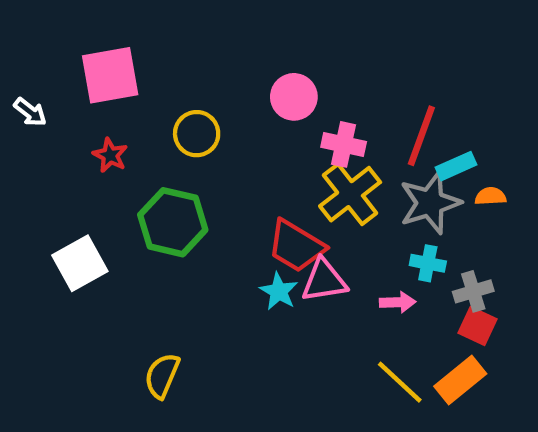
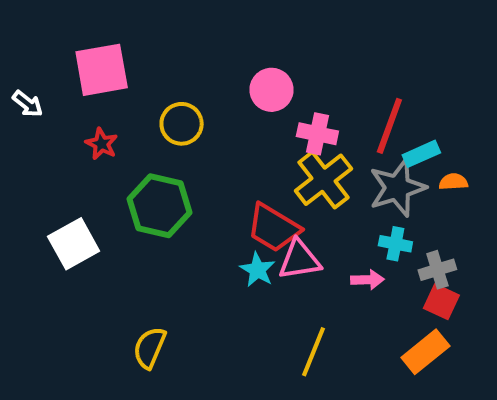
yellow line: (400, 382) -> (313, 352), moved, turned 69

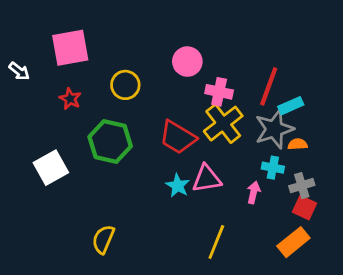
orange semicircle: (453, 182) -> (298, 144), moved
red trapezoid: (273, 228) -> (178, 137), moved
pink arrow: (367, 280) -> (254, 192), turned -75

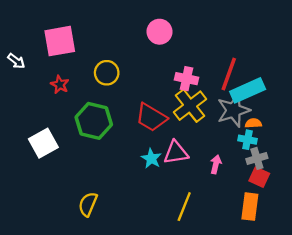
pink circle: (187, 62) -> (159, 32), moved
cyan rectangle: (291, 106) -> (248, 90), size x1.6
cyan cross: (273, 168) -> (248, 140), moved
orange rectangle: (293, 242) -> (250, 207), turned -44

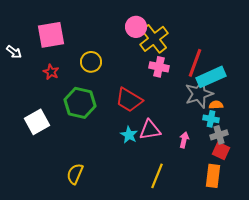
yellow cross: (190, 106) -> (154, 39), moved

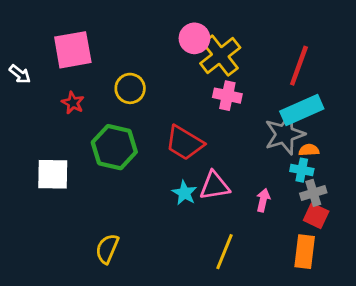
red line: (195, 63) -> (299, 66), moved
white square: (37, 122) -> (53, 174), turned 30

